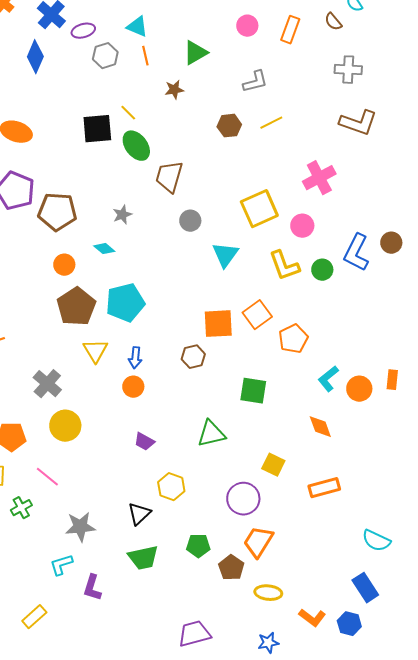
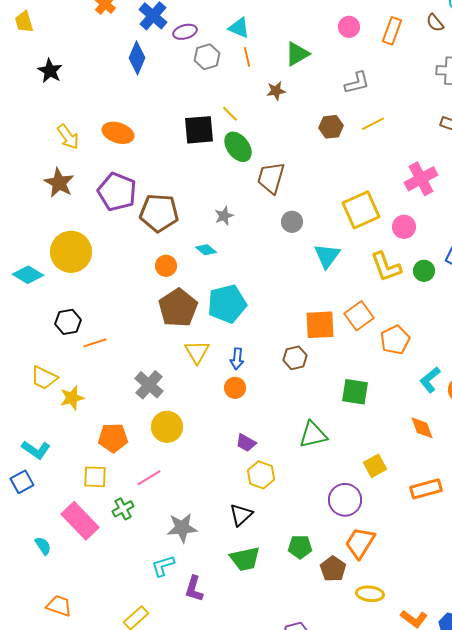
yellow square: (273, 465) -> (375, 466), turned 35
pink line: (47, 477) -> (149, 478), turned -70
yellow hexagon: (171, 487) -> (261, 475), moved

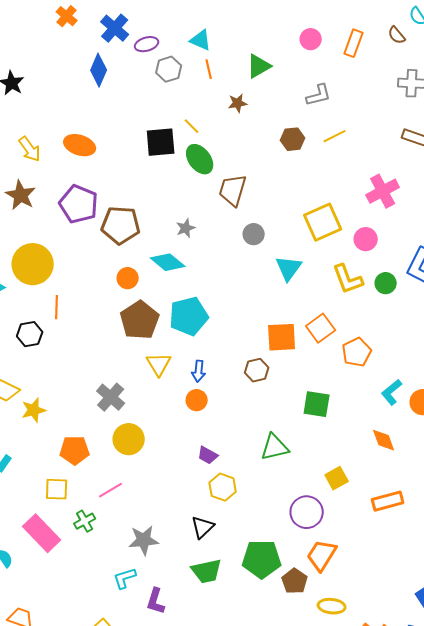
cyan diamond: (206, 250) -> (168, 262), size x1.6
orange line: (95, 343) -> (57, 307), moved, turned -70
green pentagon: (300, 547) -> (262, 559), size x1.6

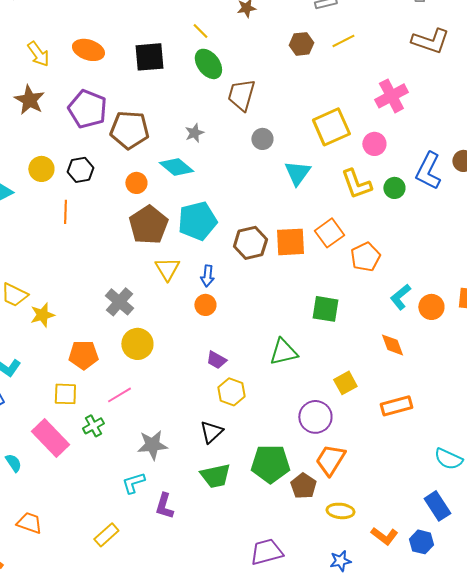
black square: (161, 142) -> (149, 57), moved
yellow circle: (33, 264) -> (41, 169), size x0.6
black hexagon: (30, 334) -> (80, 170), moved
brown hexagon: (257, 370) -> (250, 243), moved, size x1.4

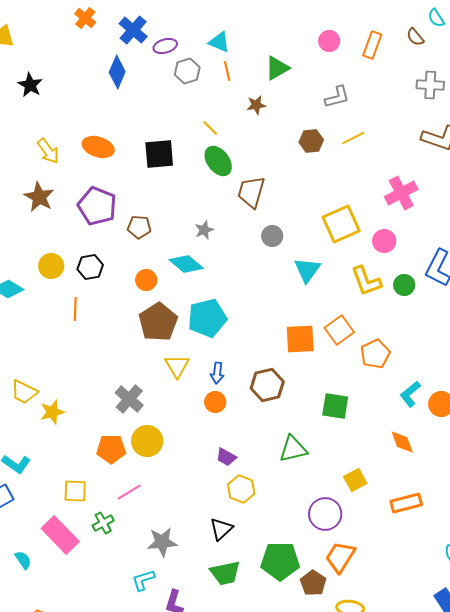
brown pentagon: (129, 130) -> (139, 227), size x0.6
brown hexagon: (250, 243) -> (267, 385), moved
orange pentagon: (83, 355) -> (111, 449), moved

